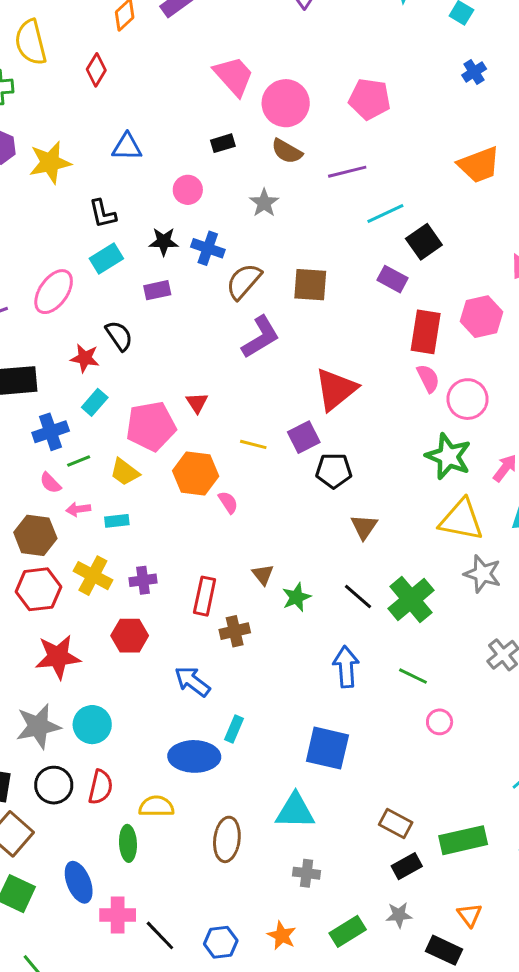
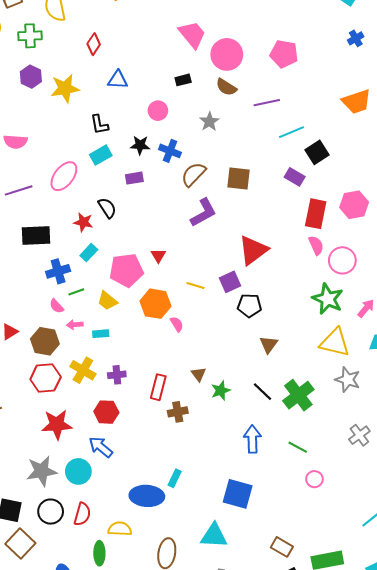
red diamond: (96, 70) -> (94, 44), moved
blue arrow: (192, 681) -> (101, 447), moved

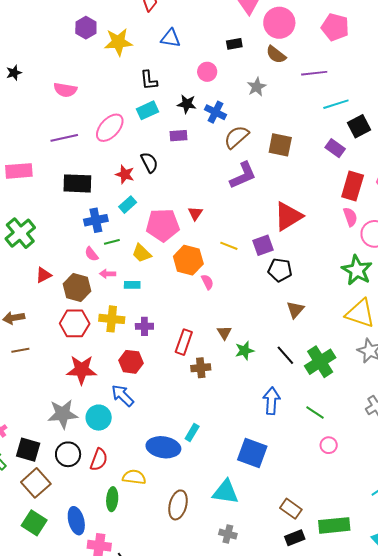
yellow cross: (83, 370) -> (112, 319), turned -30

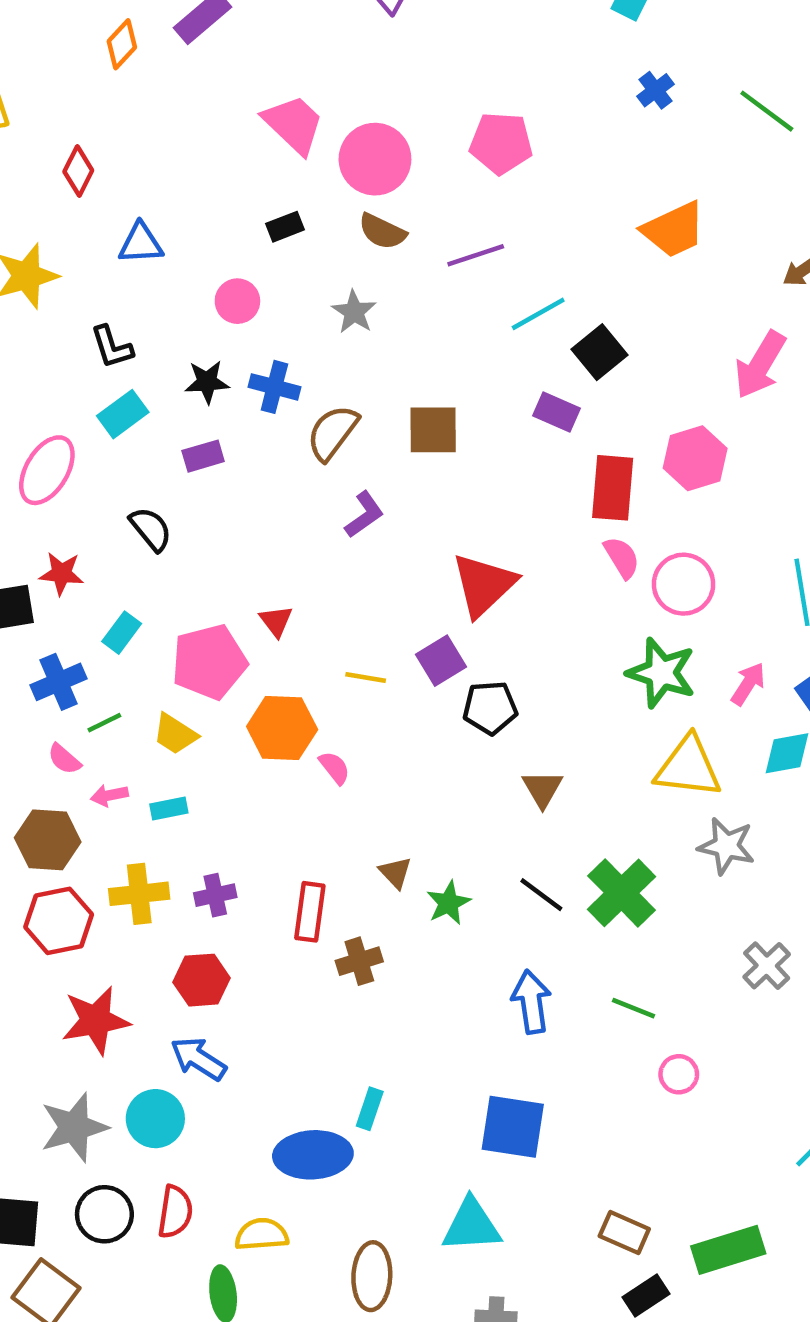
red star: (125, 174) -> (61, 573), moved
purple L-shape: (243, 175) -> (364, 515), size x0.7

